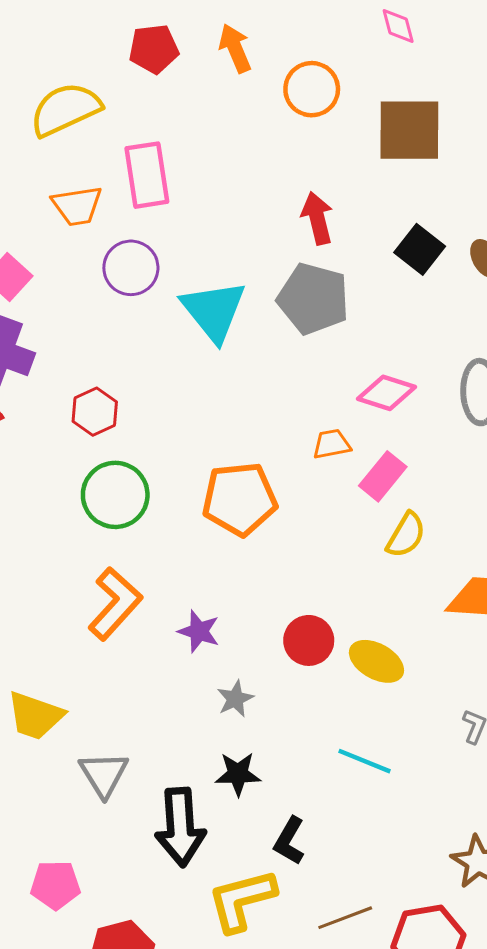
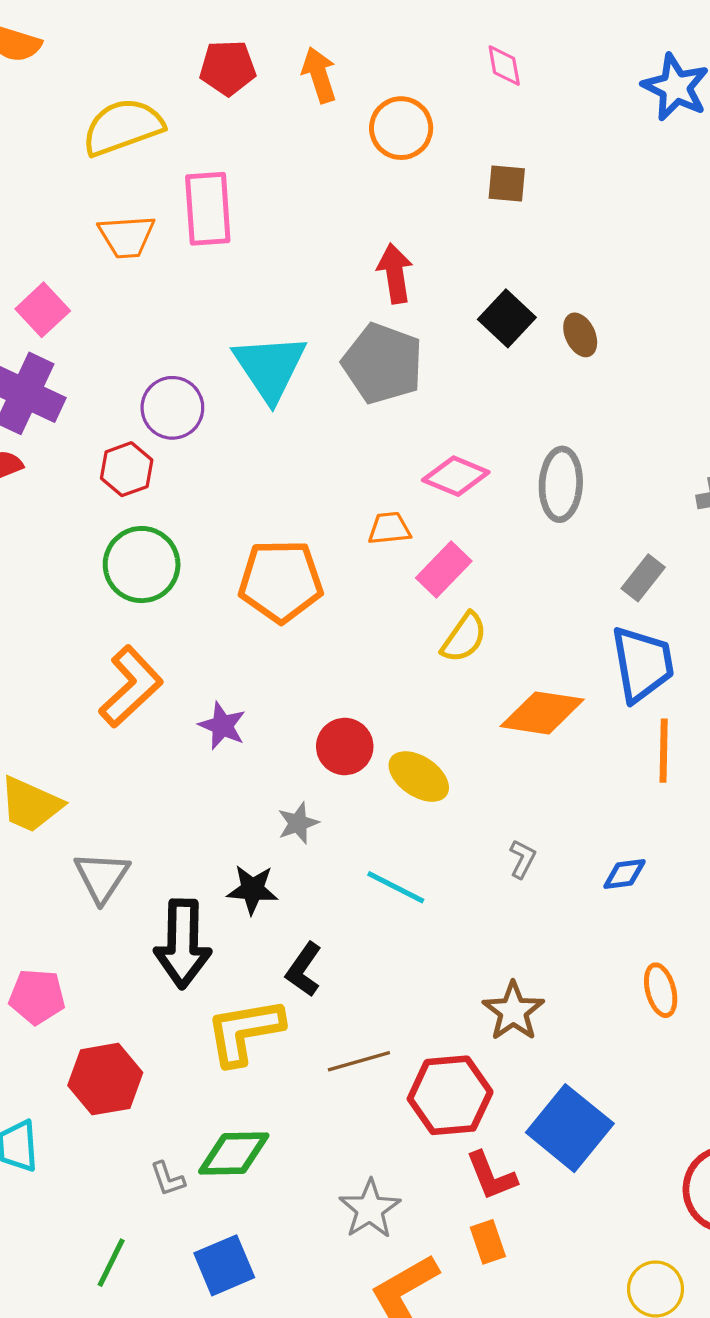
brown square: (409, 130) -> (507, 183), size x0.5
purple circle: (131, 268) -> (172, 408), moved
gray star: (235, 699) -> (298, 823), moved

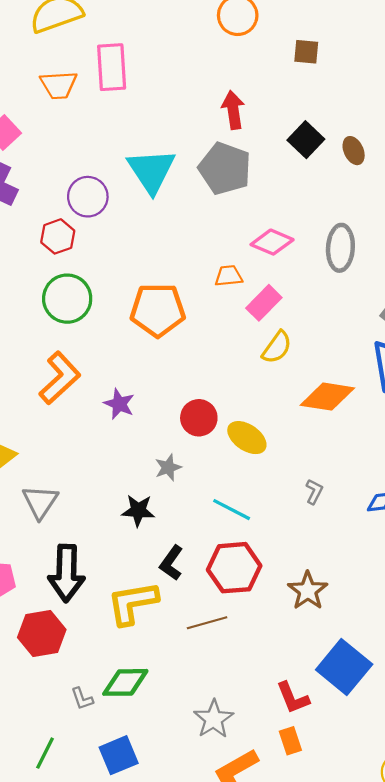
black arrow: (183, 944) -> (66, 573), moved
red hexagon: (450, 1095) -> (234, 568), moved

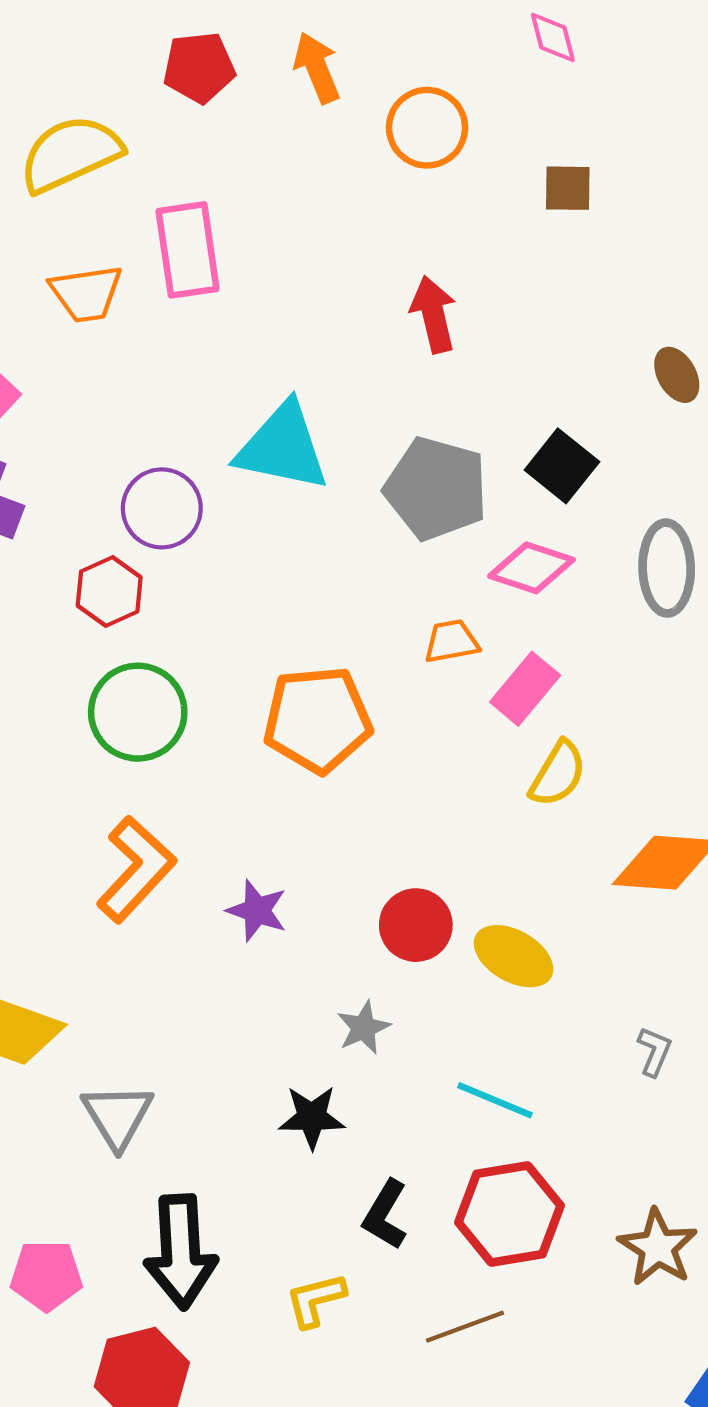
black square: (306, 140) -> (562, 466), moved
gray pentagon: (225, 168) -> (436, 489), moved
cyan triangle: (151, 171) -> (283, 447), turned -40
yellow L-shape: (133, 603) -> (316, 1300), size x0.6

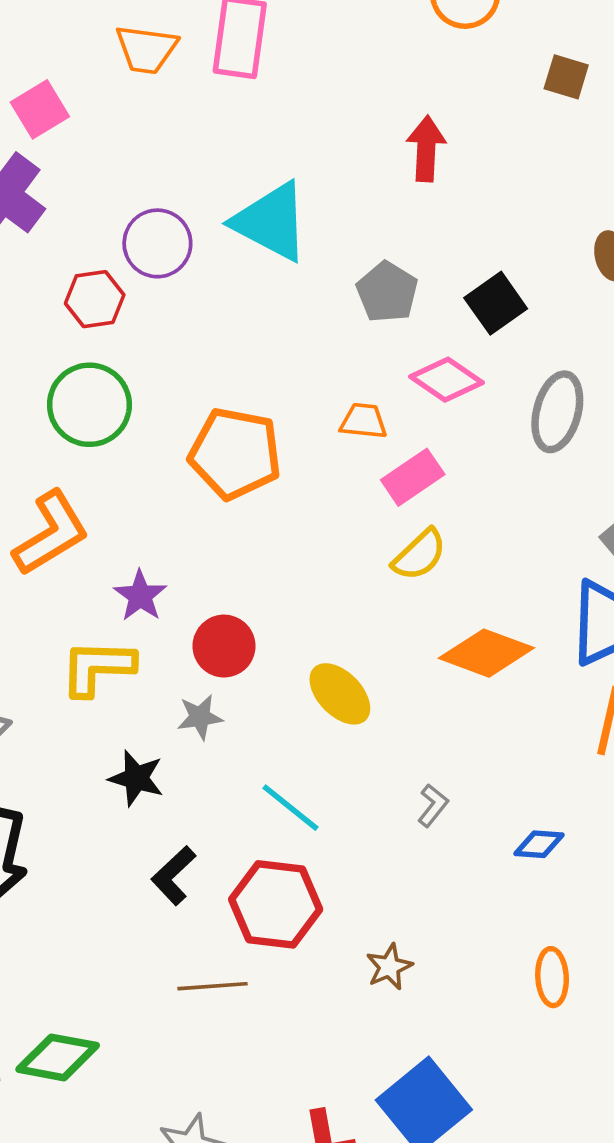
gray pentagon: (436, 489) -> (387, 292), size x0.7
red circle: (416, 925) -> (224, 646), moved
brown star: (658, 1247) -> (389, 967), size x0.7
yellow L-shape: (316, 1300) -> (97, 668), moved, size x1.4

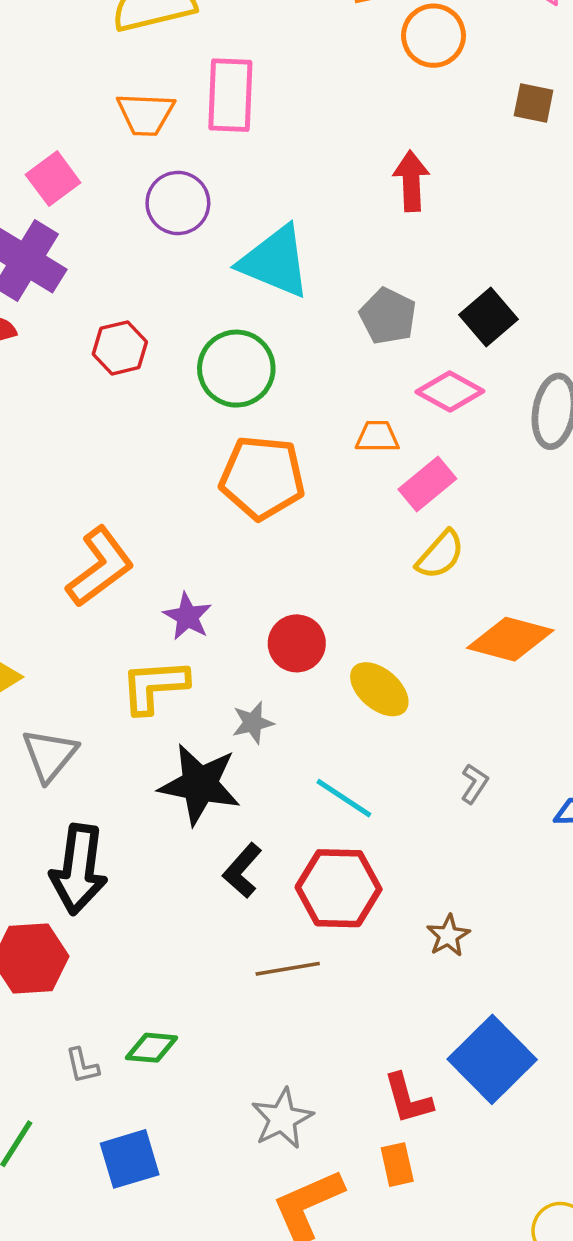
purple circle: (157, 243) -> (178, 203), moved
green circle: (89, 405) -> (236, 369), moved
red circle: (224, 646) -> (297, 643), moved
black star: (136, 778) -> (200, 784), size x1.6
green diamond: (58, 1057) -> (152, 1048), size x0.7

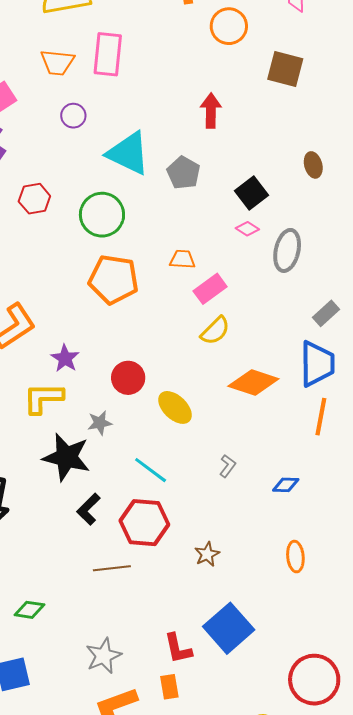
brown square: (534, 103) -> (285, 69), size x1.5
purple circle: (178, 203) -> (73, 116), size x0.7
gray pentagon: (388, 316) -> (183, 173), moved
pink diamond: (450, 391) -> (247, 229), moved, size x0.6

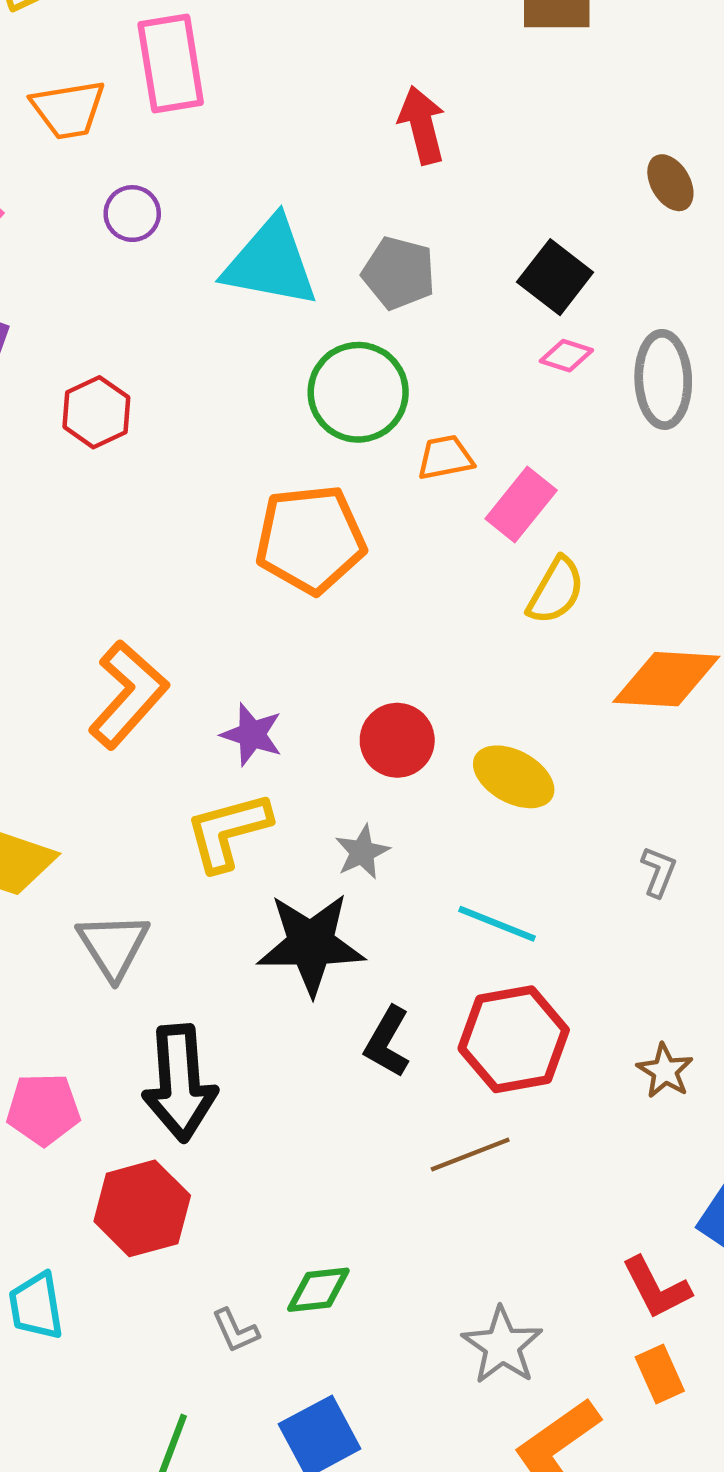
green circle: (102, 215) -> (358, 392), moved

